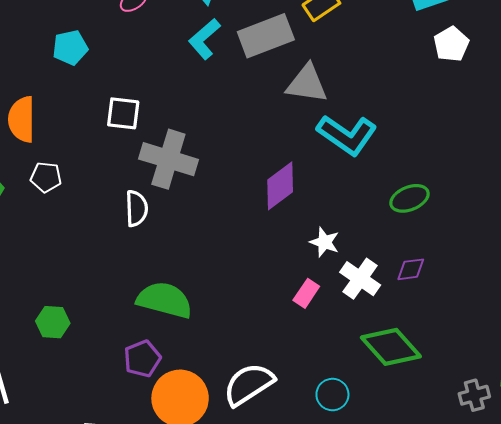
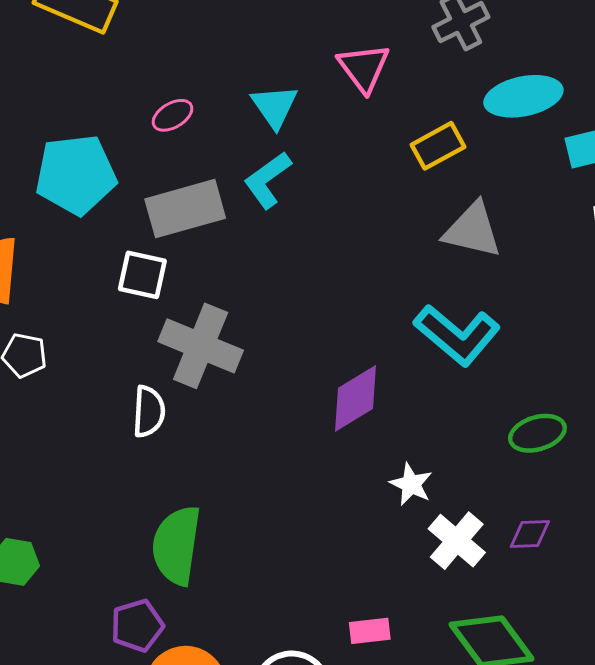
gray rectangle: (266, 36) -> (185, 209), moved
cyan pentagon: (70, 48) -> (76, 175), size x1.6
gray triangle: (307, 84) -> (473, 230), moved
pink rectangle: (306, 293) -> (370, 631), moved, turned 44
green semicircle: (165, 300) -> (177, 545), turned -102

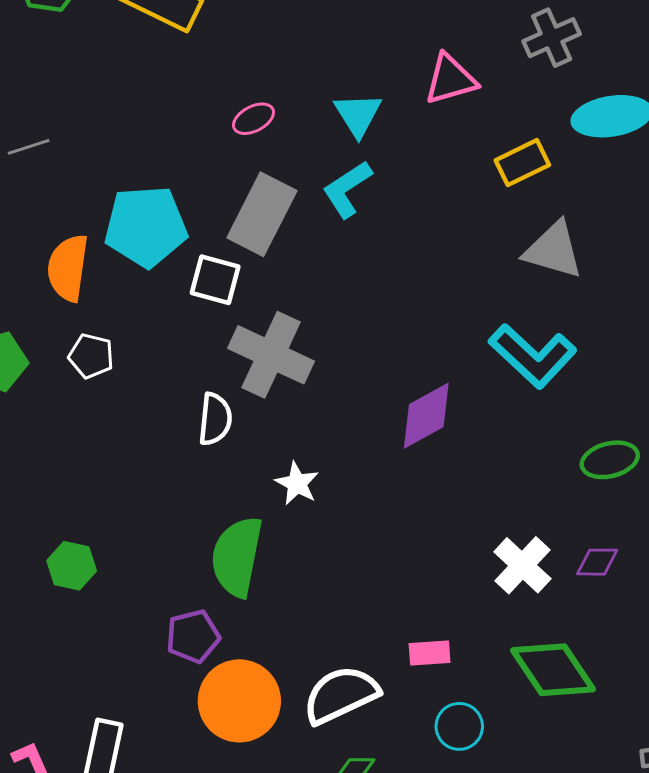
pink triangle: (364, 68) -> (450, 79), turned 48
cyan pentagon: (76, 175) -> (146, 226), moved
gray rectangle: (185, 209) -> (262, 214), turned -50
white star: (411, 484) -> (297, 483), moved

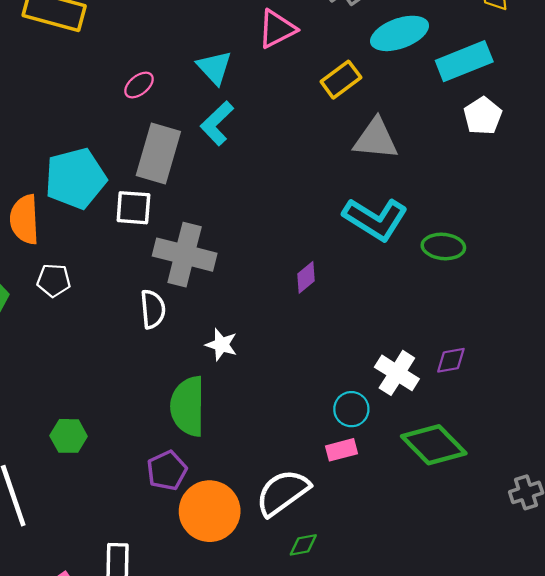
purple diamond: (426, 416) -> (306, 277), size x0.6
green ellipse: (610, 460) -> (443, 246), moved, turned 30
cyan circle: (459, 726) -> (351, 409), moved

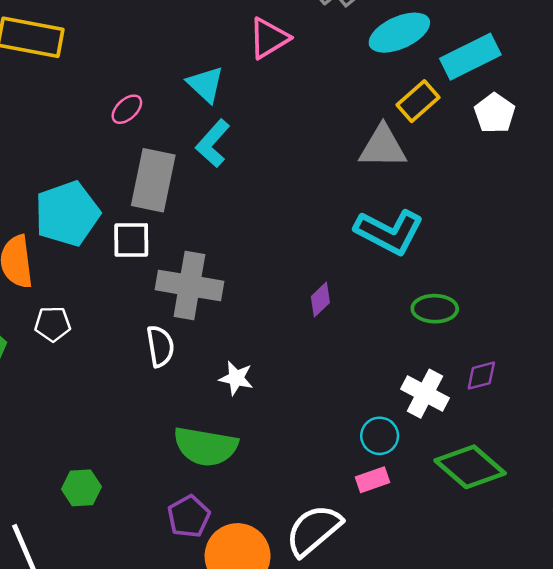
yellow rectangle: (341, 80) -> (418, 101), moved
green ellipse: (443, 246) -> (435, 309), moved
green semicircle: (188, 406) -> (206, 446), turned -76

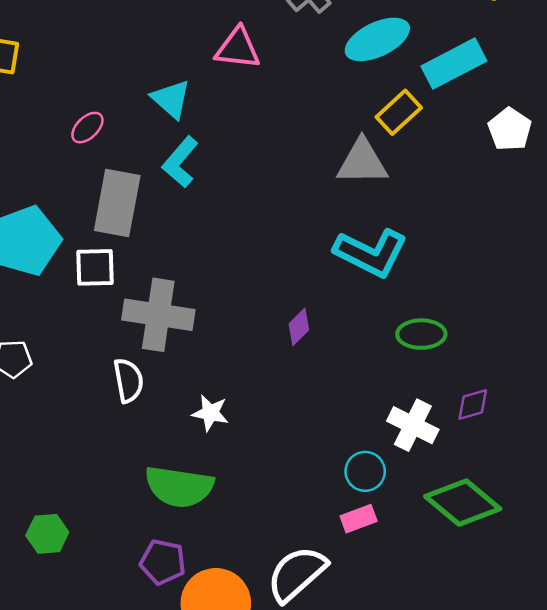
pink triangle: (269, 38) -> (238, 48), turned 39
white pentagon: (495, 113) -> (510, 129), moved
purple pentagon: (189, 516) -> (163, 562), turned -30

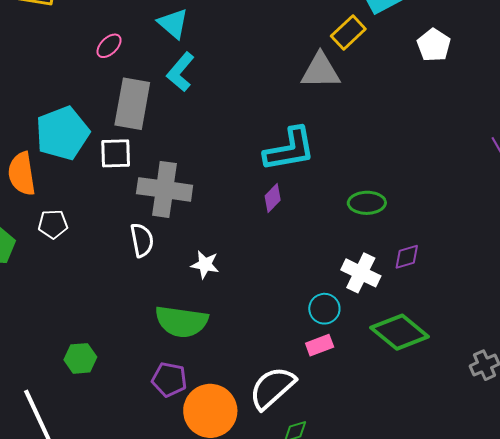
cyan L-shape: (371, 253) -> (290, 149), moved, turned -36

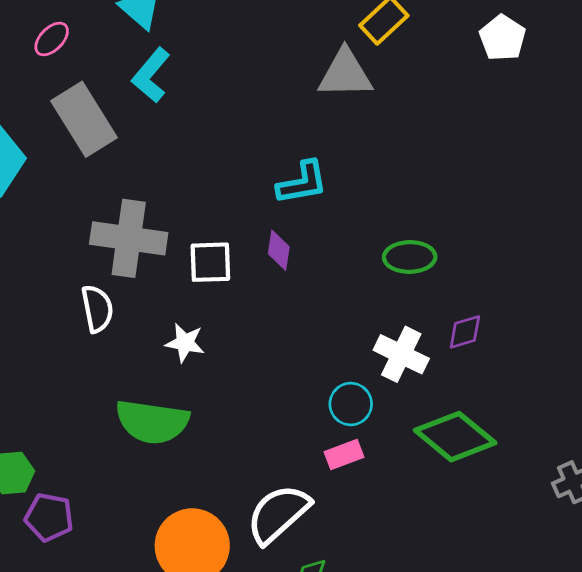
gray rectangle: (132, 104) -> (84, 119), turned -42
cyan L-shape: (290, 149) -> (302, 183), size x0.7
white square: (116, 153) -> (210, 262), moved
purple diamond: (273, 198) -> (279, 250), turned -36
purple pentagon: (169, 379) -> (49, 517), moved

